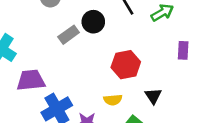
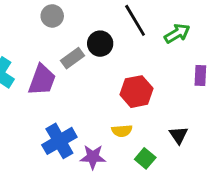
purple trapezoid: (31, 80) -> (42, 80), moved, turned 116
black triangle: (153, 96) -> (179, 135), moved

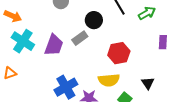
gray rectangle: (73, 58) -> (80, 38), moved
yellow semicircle: (122, 131) -> (109, 80), size x1.5

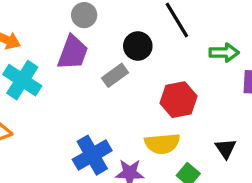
green arrow: (147, 13) -> (224, 53), moved, turned 30
purple trapezoid: (54, 45) -> (73, 53), moved

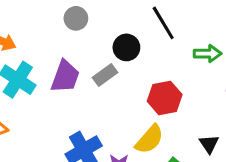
purple trapezoid: (73, 53) -> (65, 77), moved
yellow semicircle: (162, 144) -> (149, 139), turned -44

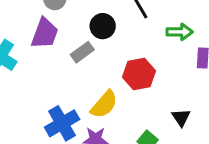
purple trapezoid: (65, 77) -> (45, 33), moved
yellow semicircle: (149, 139) -> (104, 104), moved

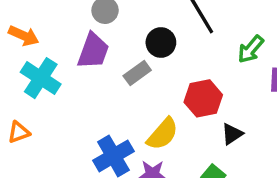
green arrow: (180, 32) -> (251, 49), turned 130
black triangle: (181, 117) -> (232, 134), moved, turned 30

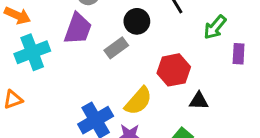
cyan cross: (41, 78) -> (32, 52), turned 36
black triangle: (232, 134) -> (199, 101), turned 36

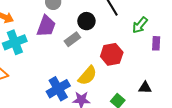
black triangle: (199, 101) -> (145, 88), moved

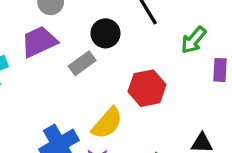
purple trapezoid: (46, 26) -> (39, 42), turned -135

